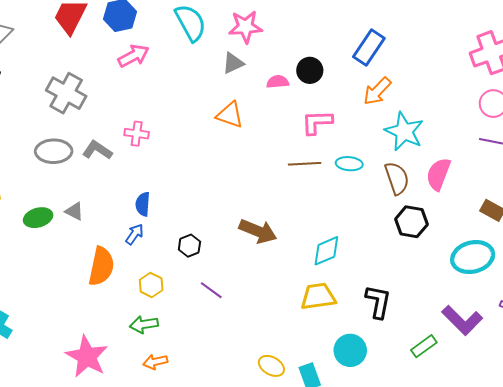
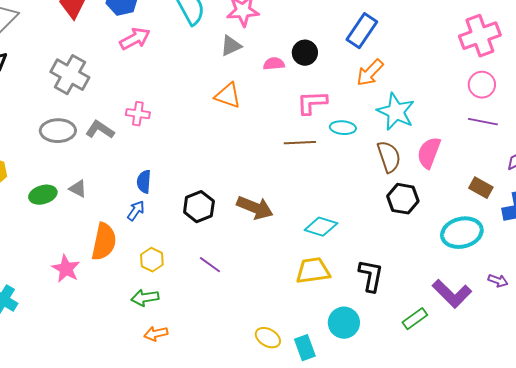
cyan ellipse: (349, 164) -> (343, 128), moved
black hexagon: (189, 246) -> (199, 207), moved, size x1.4
cyan diamond: (326, 251) -> (321, 227), turned 40
pink star: (87, 357) -> (66, 269), moved, size x0.7

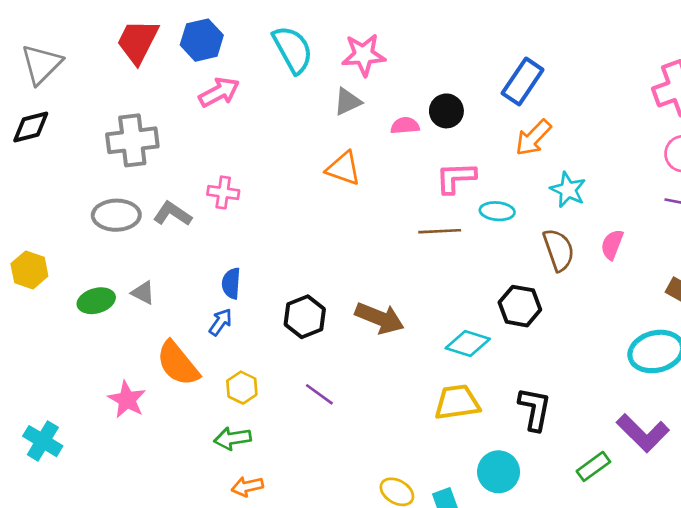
gray cross: (70, 75) -> (132, 140), turned -36
cyan star: (396, 112) -> (568, 190), size x0.7
pink semicircle: (429, 153) -> (612, 245), size x0.7
black hexagon: (403, 199) -> (520, 306), moved
orange semicircle: (104, 242) -> (178, 364), turned 129

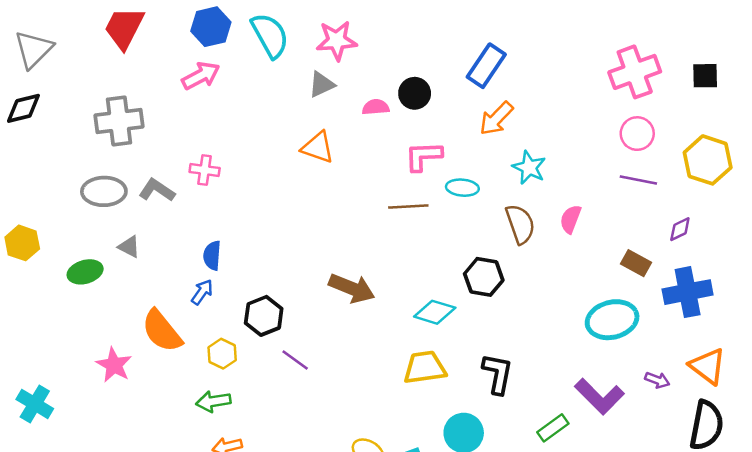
blue hexagon: (202, 40) -> (211, 27), moved
gray triangle: (143, 293) -> (129, 247), moved
black hexagon: (305, 317) -> (264, 316), moved

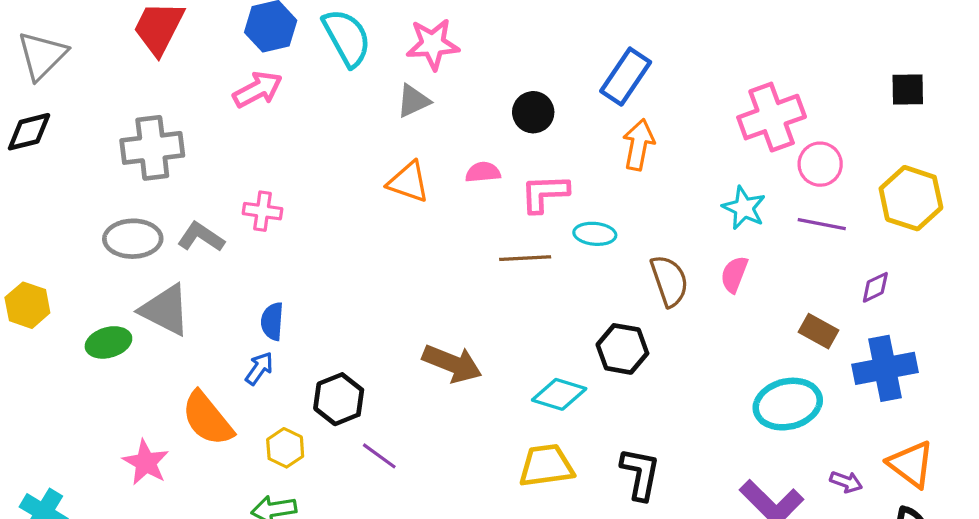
pink cross: (635, 72) -> (772, 117), moved
pink semicircle: (376, 107) -> (483, 172), moved
orange arrow: (496, 118) -> (639, 145), turned 147
cyan star: (529, 168) -> (744, 208), moved
gray triangle: (129, 247) -> (165, 310), size x1.8

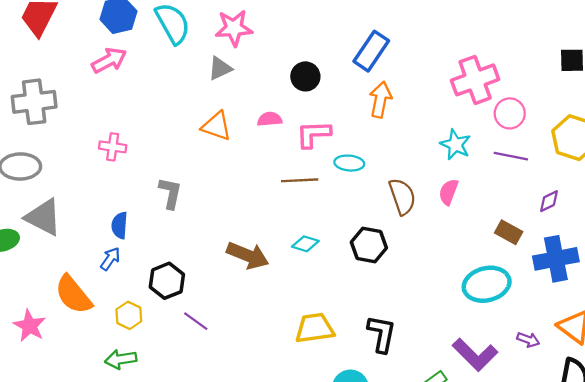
gray L-shape: (201, 237) -> (170, 193), moved, turned 68
cyan diamond: (559, 394) -> (305, 244), moved, size x0.7

